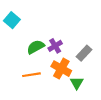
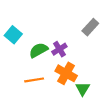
cyan square: (12, 20) -> (13, 35), moved
gray rectangle: (84, 53) -> (90, 27), moved

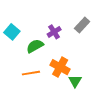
purple cross: (59, 49) -> (54, 32), moved

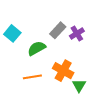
gray rectangle: (82, 25) -> (58, 30), moved
purple cross: (54, 32) -> (77, 33), moved

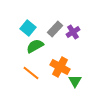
cyan square: (12, 33) -> (28, 28), moved
orange line: (32, 77) -> (31, 73), turned 48

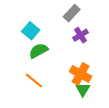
gray rectangle: (55, 29) -> (72, 13), moved
orange cross: (60, 67) -> (81, 74), moved

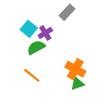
purple cross: (81, 35) -> (45, 33), moved
green triangle: (83, 89) -> (77, 84), turned 40

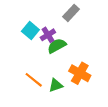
green semicircle: (36, 47) -> (57, 46), moved
green triangle: (77, 84) -> (56, 85), moved

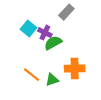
purple cross: (48, 35) -> (45, 33), turned -32
orange cross: (80, 73) -> (75, 68), turned -30

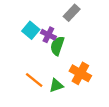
green semicircle: (53, 43) -> (57, 46), turned -42
orange cross: (75, 68) -> (80, 73), turned 30

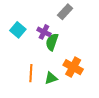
cyan square: (31, 30) -> (18, 30), moved
orange line: (34, 80) -> (31, 73), turned 54

